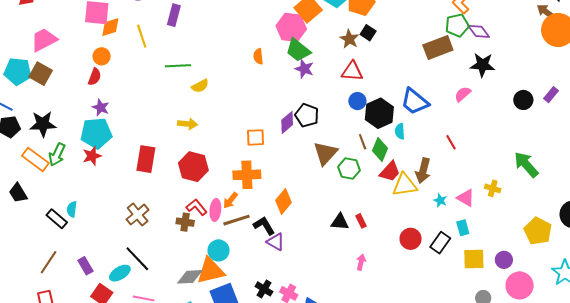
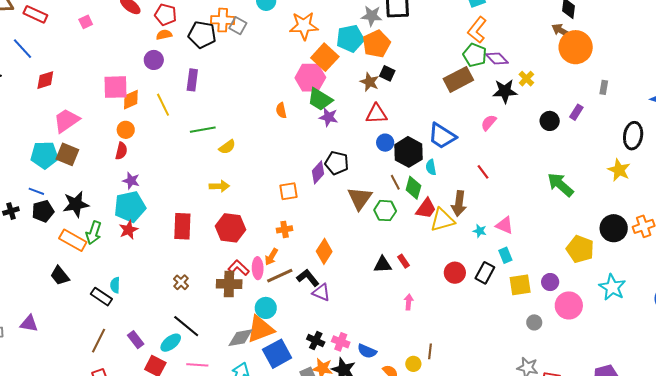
green pentagon: (457, 25) -> (475, 55), turned -30
orange cross: (247, 175) -> (285, 229), size x0.6
yellow cross: (493, 188) -> (526, 79), moved, turned 35
brown cross: (138, 215) -> (181, 282), size x0.7
brown cross: (185, 222) -> (229, 284), size x1.4

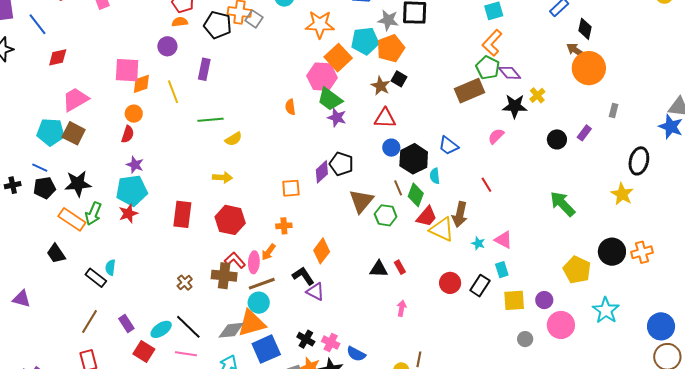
blue trapezoid: (442, 136) -> (448, 146), size x0.7
yellow triangle: (442, 220) -> (442, 229), turned 36
brown line: (280, 276) -> (262, 284), moved
brown cross: (181, 282) -> (185, 283), moved
black line: (186, 326) -> (188, 327), moved

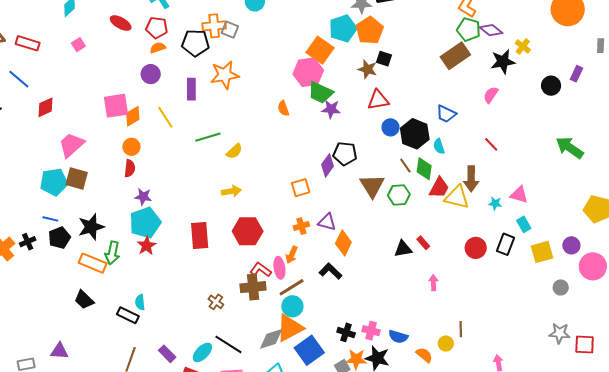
orange star: (320, 24) -> (225, 75), moved
purple triangle: (315, 292) -> (327, 222), moved

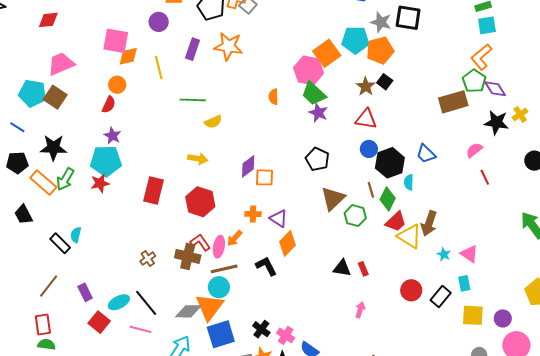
red line: (491, 144) -> (485, 177), moved
purple diamond: (328, 165) -> (248, 166), moved
black pentagon: (59, 238) -> (17, 163), moved
orange triangle: (290, 328) -> (209, 307), turned -44

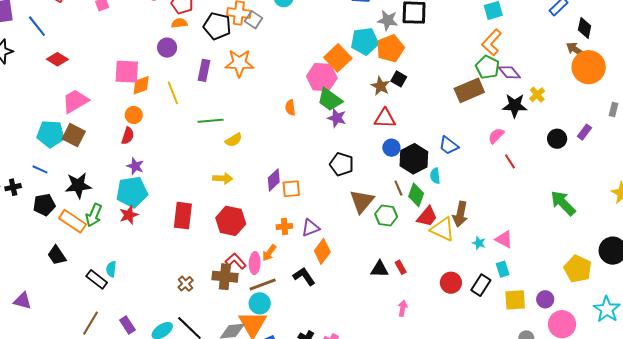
red diamond: (48, 20) -> (57, 59), turned 45
purple triangle: (279, 218) -> (310, 228), turned -48

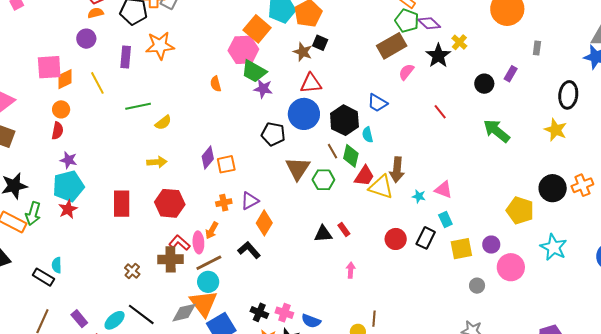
black star: (515, 106) -> (438, 56), turned -30
pink semicircle: (496, 136) -> (406, 72), moved
blue circle: (391, 148) -> (304, 114), moved, size x1.8
green arrow: (563, 203) -> (497, 131), moved

